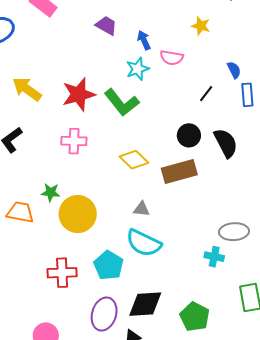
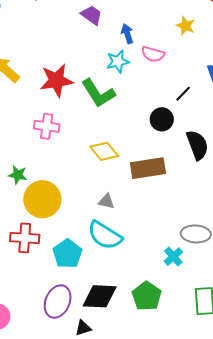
black circle: (189, 135) -> (162, 119), moved
cyan cross: (214, 257) -> (173, 257), turned 30
red cross: (62, 273) -> (25, 238), moved
green pentagon: (195, 317) -> (147, 296), moved

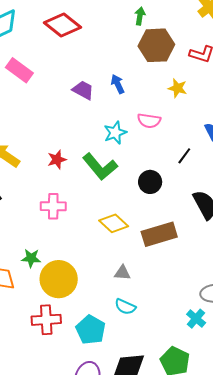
blue arrow: (127, 34) -> (118, 84), moved
red star: (56, 80) -> (57, 160), size x0.6
black circle: (162, 119) -> (150, 182), moved
cyan semicircle: (105, 235) -> (125, 307), size x0.6

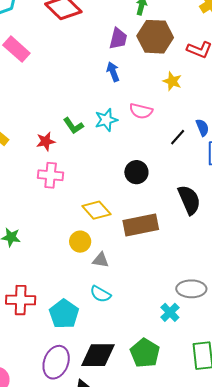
purple trapezoid: (83, 90) -> (118, 39), moved, turned 70
black line: (184, 156) -> (178, 137), moved
green L-shape: (100, 167) -> (73, 126), moved, size x0.6
pink cross: (53, 206) -> (51, 175), moved
yellow circle: (59, 279) -> (80, 242), moved, size x0.6

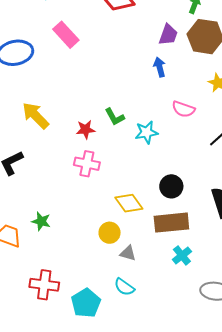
cyan star: (106, 120) -> (146, 132), moved
black circle: (136, 172) -> (171, 186), moved
cyan cross: (170, 312) -> (182, 255), moved

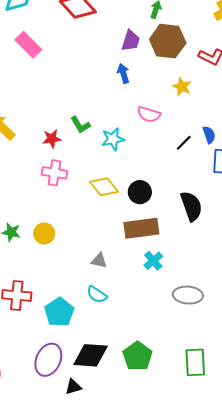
yellow diamond: (129, 203) -> (104, 187), moved
yellow circle: (110, 233) -> (44, 233), moved

